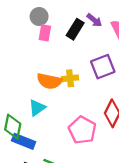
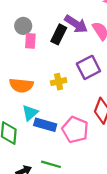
purple arrow: (94, 20) -> (76, 24), size x1.5
orange semicircle: (49, 81) -> (21, 85), moved
blue rectangle: (24, 141) -> (45, 125), moved

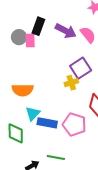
black rectangle: (59, 34) -> (38, 26), moved
pink rectangle: (30, 41) -> (30, 41), moved
yellow cross: (59, 82) -> (71, 83), moved

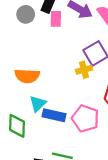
pink rectangle: (30, 41) -> (56, 19), moved

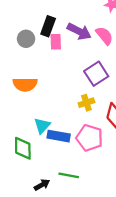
yellow cross: (84, 70) -> (86, 103), moved
orange semicircle: (27, 76) -> (25, 84), moved

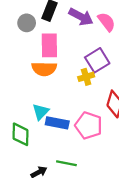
pink rectangle: (56, 42) -> (49, 45), moved, size x1.5
orange semicircle: (25, 84) -> (44, 69), moved
yellow cross: (86, 103) -> (86, 77), moved

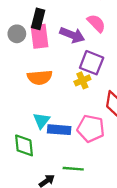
purple arrow: (81, 17) -> (72, 35), moved
pink rectangle: (49, 45) -> (40, 36), moved
purple square: (97, 60) -> (92, 63), turned -30

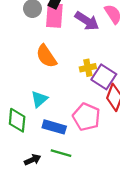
purple square: (92, 63) -> (104, 77), moved
orange semicircle: (40, 77) -> (46, 56), turned 50
blue rectangle: (59, 130) -> (54, 127), moved

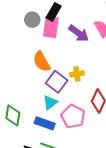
purple square: (104, 77) -> (57, 82), moved
cyan triangle: (39, 99) -> (50, 102), moved

